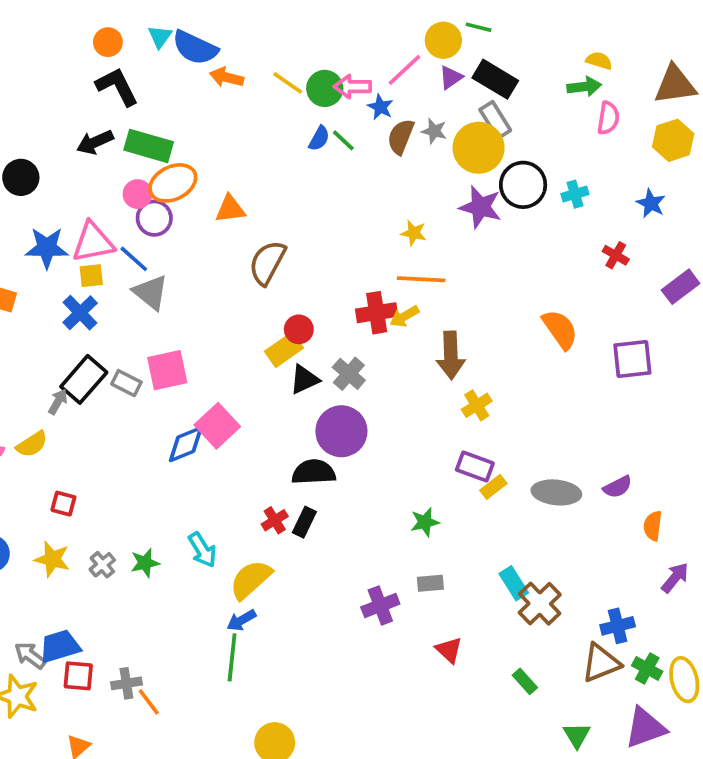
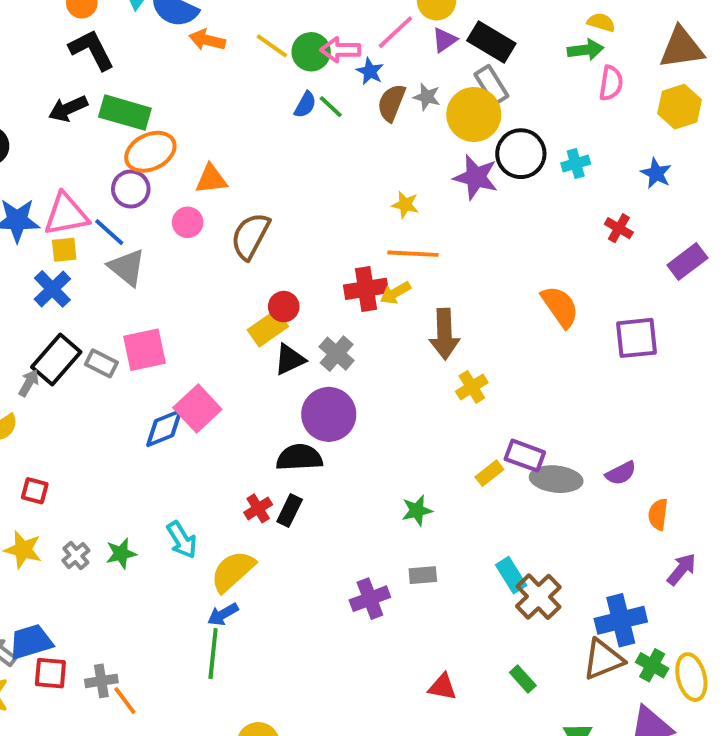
pink circle: (138, 194) -> (188, 222), moved
purple rectangle: (475, 466) -> (525, 456), moved
blue cross: (618, 626) -> (621, 620), size x1.4
red triangle: (449, 650) -> (442, 687), moved, turned -32

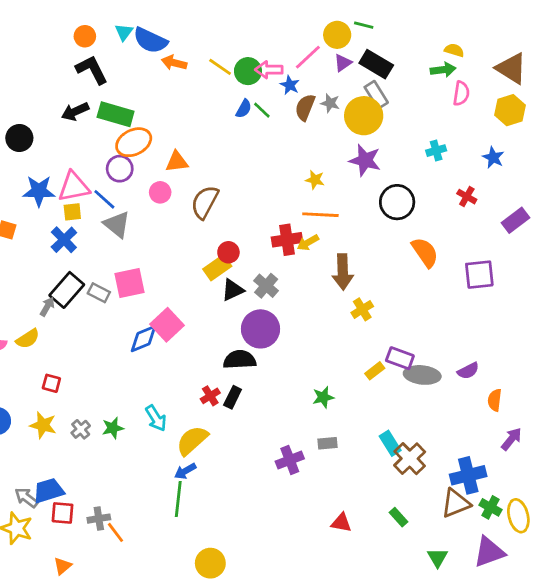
brown triangle: (682, 48) -> (511, 68), turned 40
black circle: (521, 154) -> (397, 202), moved

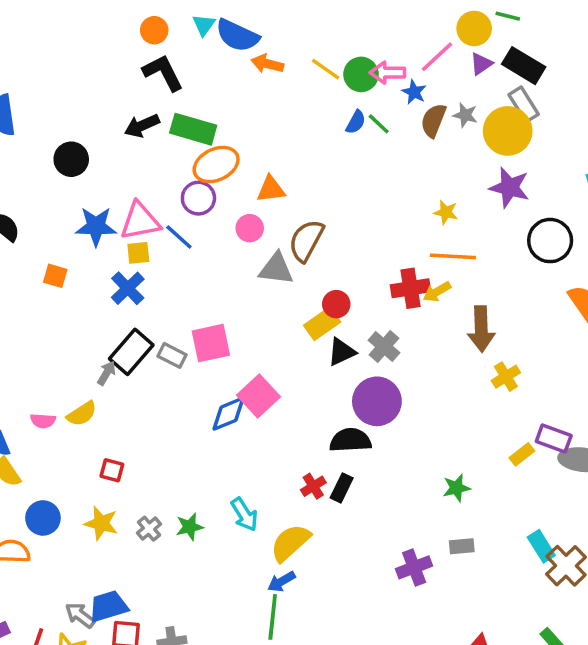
gray triangle: (117, 224) -> (276, 269), moved, turned -32

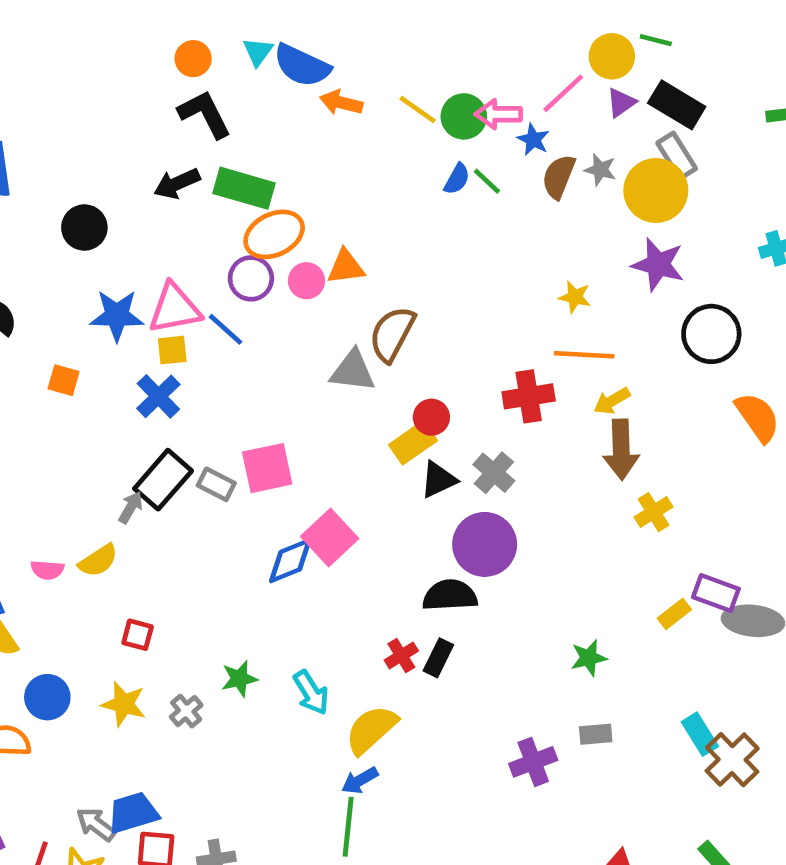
pink circle: (250, 228) -> (306, 281), moved
yellow arrow: (437, 292) -> (612, 401), moved
green star: (190, 527) -> (239, 679), moved

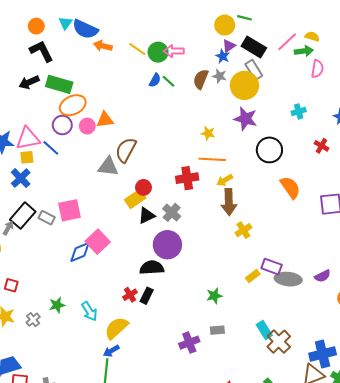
pink line: (563, 93) -> (287, 42), moved
blue star: (533, 140) -> (223, 56), moved

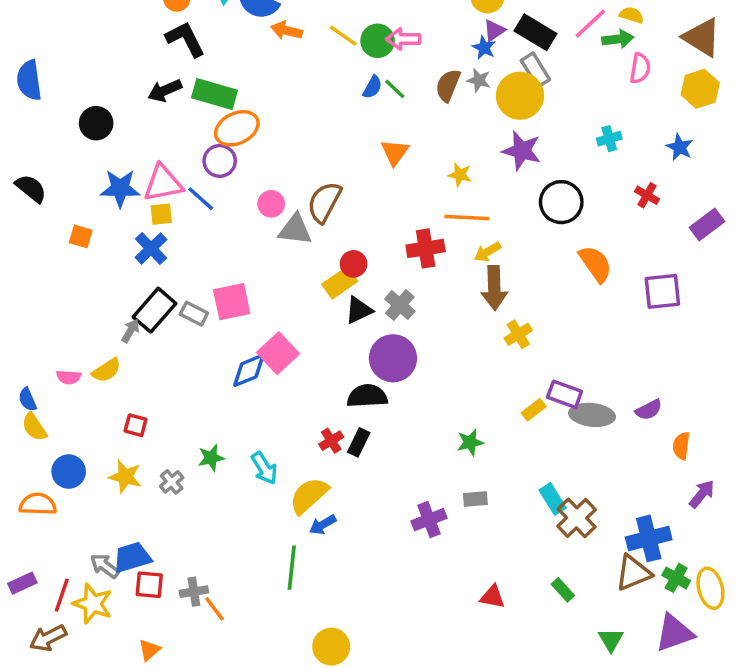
orange triangle: (105, 120) -> (395, 152), moved, turned -48
pink circle: (87, 126) -> (271, 204), moved
blue arrow: (111, 351) -> (323, 525), moved

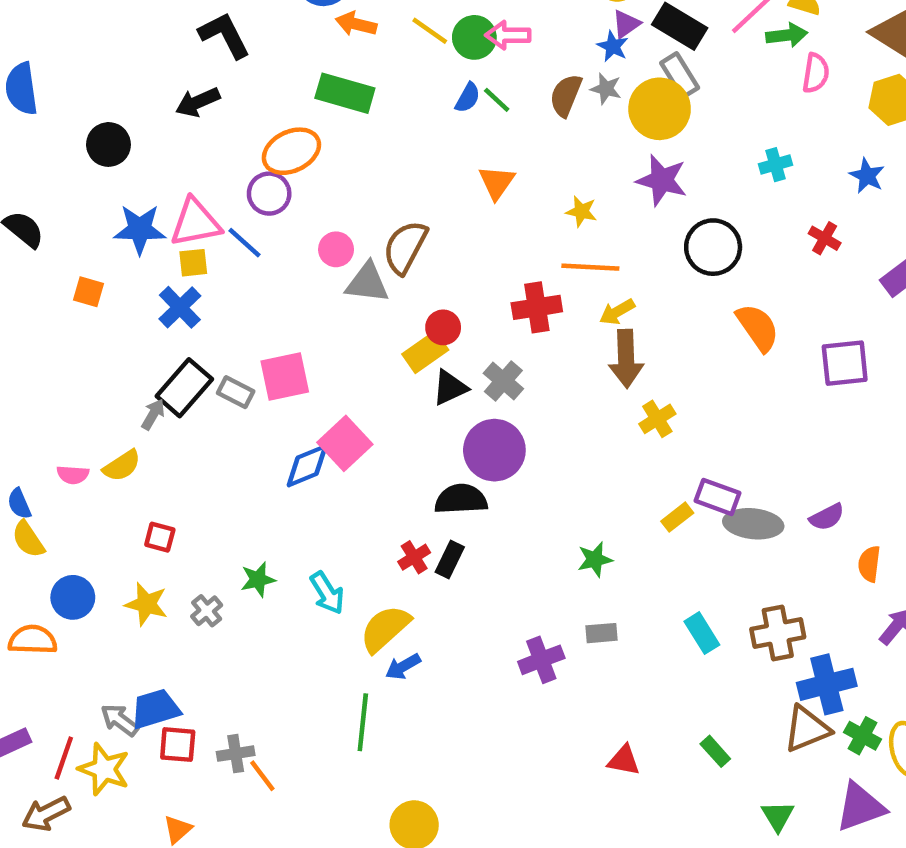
green rectangle: (215, 94) -> (345, 93), moved
brown cross: (577, 518) -> (778, 633), moved, turned 33

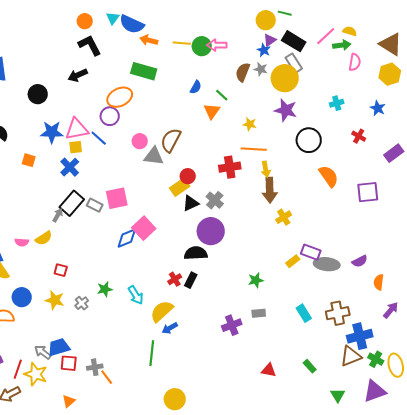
yellow line: (430, 31) -> (182, 43), turned -30
blue semicircle: (468, 98) -> (196, 87), moved
green line: (497, 100) -> (222, 95), moved
yellow arrow: (617, 312) -> (266, 169), turned -70

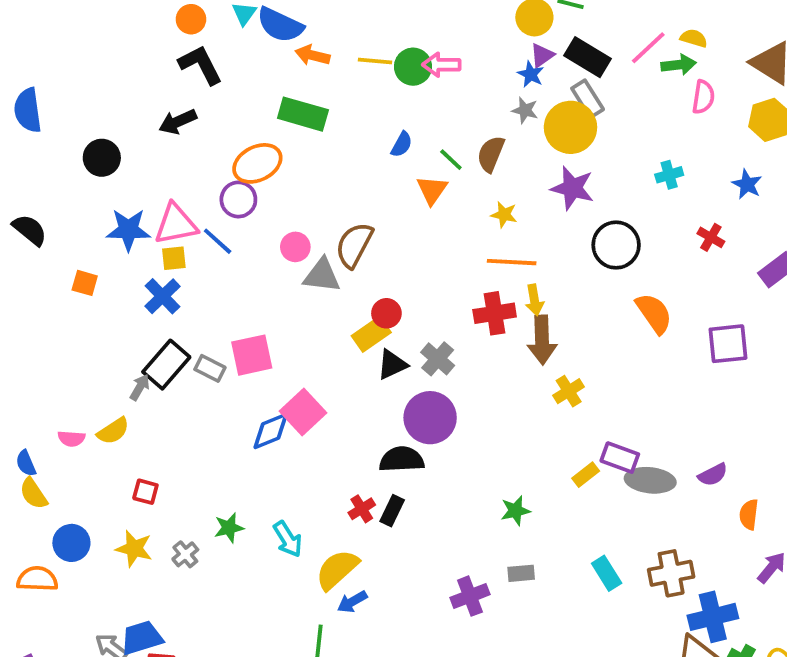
brown semicircle: (243, 72) -> (491, 154), moved
red cross: (230, 167) -> (495, 313), moved

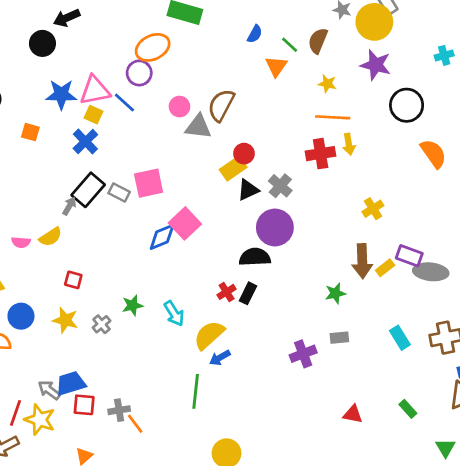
black arrow: (178, 122) -> (67, 18), moved
yellow square: (174, 258) -> (94, 115), turned 30
brown arrow: (542, 340) -> (362, 261), moved

